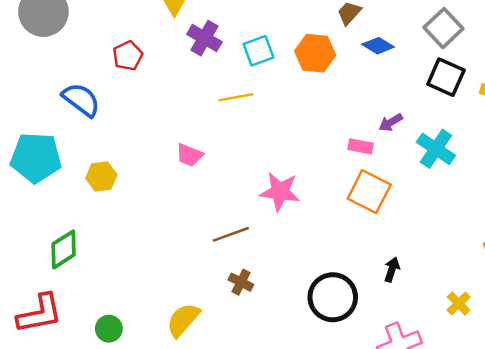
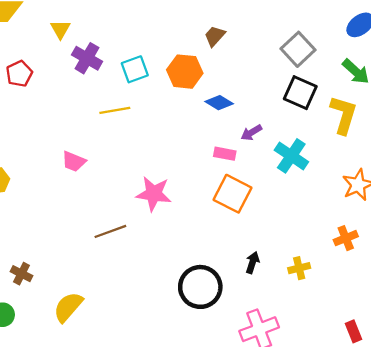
blue diamond: (378, 46) -> (219, 103), moved
brown cross: (241, 282) -> (21, 274), moved
yellow cross: (459, 304) -> (299, 268), moved, turned 30

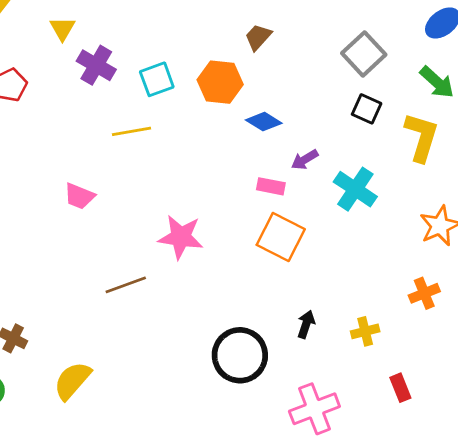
black square: (300, 93) -> (367, 109), size x0.7
red rectangle: (354, 331) -> (400, 388), moved

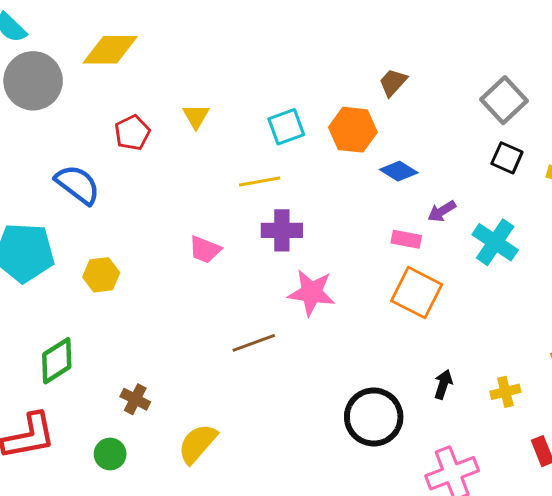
yellow triangle: (62, 29) -> (196, 116), moved
purple cross: (96, 65) -> (282, 230), moved, turned -30

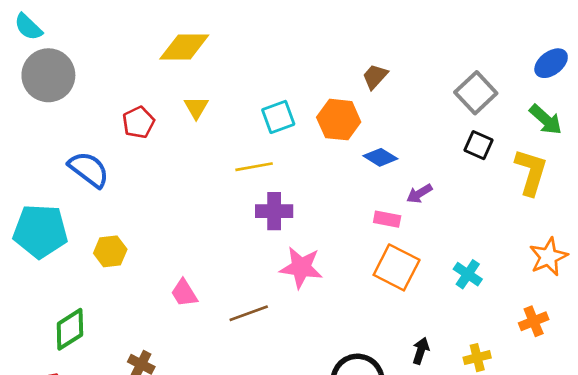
yellow diamond: (110, 50) -> (184, 47), moved
cyan cross: (495, 242) -> (468, 274), moved, size x0.7
pink trapezoid: (205, 250) -> (184, 293), moved, turned 36

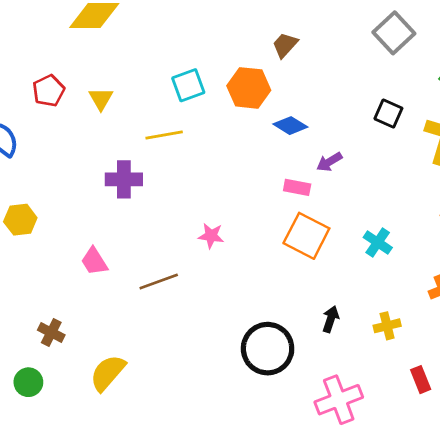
gray square: (476, 93) -> (394, 33), moved
yellow triangle: (196, 108) -> (101, 99), moved
purple cross: (274, 211) -> (124, 179), moved
pink star: (301, 267) -> (211, 236), size x0.6

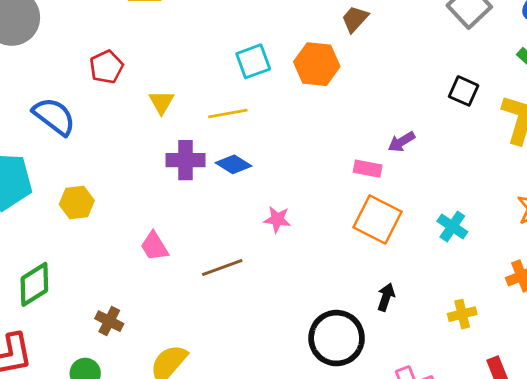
yellow triangle: (101, 99) -> (161, 102), moved
blue diamond: (290, 126) -> (233, 164), moved
black arrow: (331, 319) -> (386, 297), moved

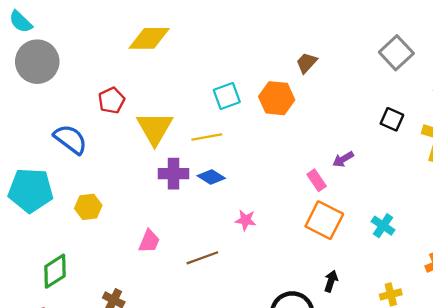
yellow triangle: (161, 102) -> (155, 128), size x1.8
pink rectangle: (368, 169) -> (317, 180), turned 45
pink trapezoid: (154, 246) -> (149, 241), turned -125

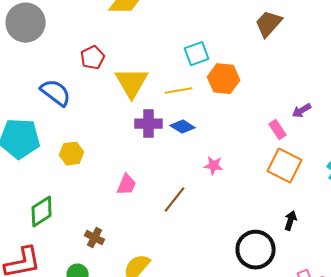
brown trapezoid: (307, 63) -> (269, 24), size x1.4
orange hexagon: (277, 98) -> (224, 79), moved
brown line: (202, 258) -> (175, 200), turned -32

